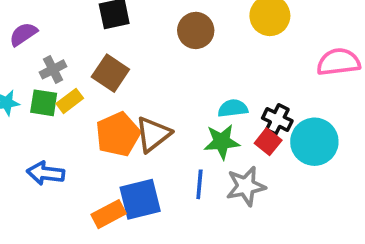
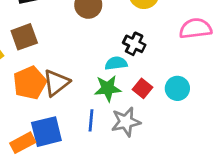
brown square: (110, 73) -> (24, 37), turned 36
black cross: (277, 119) -> (134, 44), moved
cyan circle: (314, 142) -> (177, 88), size x0.7

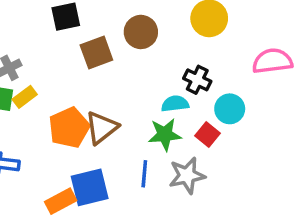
brown square: (24, 37) -> (96, 52), moved
cyan circle: (177, 88) -> (230, 109), moved

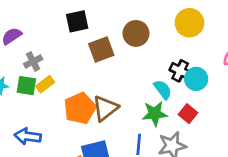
cyan semicircle: (175, 104) -> (163, 90), turned 60
cyan circle: (230, 109) -> (196, 79), moved

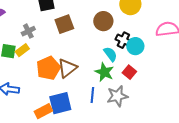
brown circle: (136, 33) -> (103, 21), moved
gray cross: (33, 61) -> (28, 31), moved
green star: (155, 114) -> (104, 72), turned 30

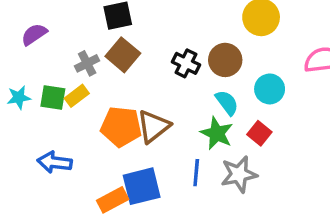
brown circle: (103, 21) -> (225, 60), moved
brown square: (64, 24) -> (123, 55), moved, turned -30
black cross: (123, 40) -> (186, 63), moved
orange pentagon: (48, 68) -> (121, 126), turned 30

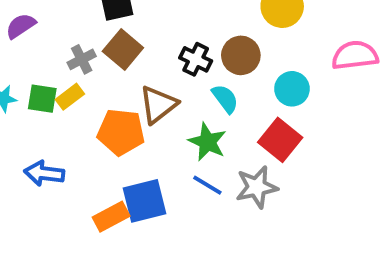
cyan semicircle: (227, 103) -> (225, 99), moved
brown triangle: (154, 126) -> (158, 105), moved
green star: (217, 133) -> (207, 142), moved
red square: (259, 133) -> (280, 140), size x1.5
blue line: (196, 173) -> (207, 185), turned -64

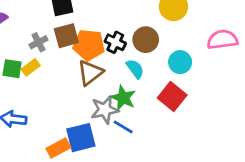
brown square: (123, 49) -> (66, 36), turned 35
orange pentagon: (121, 132) -> (89, 45), moved
gray star: (257, 187) -> (105, 110), moved

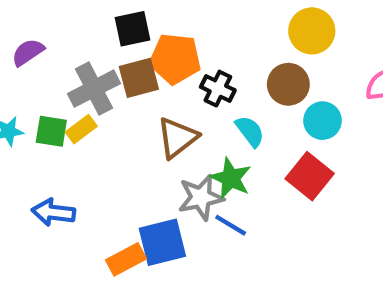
brown circle: (146, 40) -> (288, 84), moved
gray cross: (39, 42) -> (94, 89), size x1.6
orange pentagon: (89, 45) -> (175, 59), moved

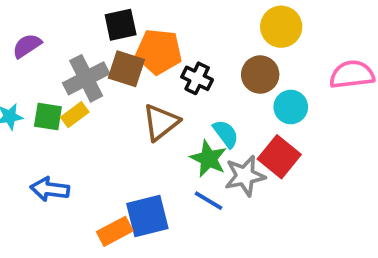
brown square: (139, 78) -> (126, 69), turned 33
cyan semicircle: (250, 131) -> (226, 134), moved
gray star: (201, 197) -> (245, 176), moved

